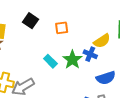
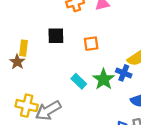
black square: (30, 21) -> (56, 36), turned -35

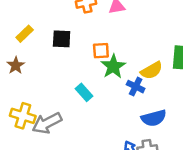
yellow rectangle: (24, 48) -> (25, 34), moved, turned 35
green star: (104, 79) -> (113, 66), moved

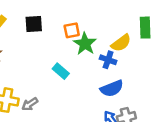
blue semicircle: (154, 118) -> (112, 88), moved
gray arrow: (47, 123) -> (30, 104), size x0.6

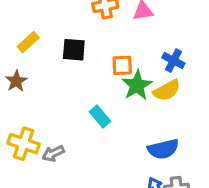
yellow semicircle: (121, 43) -> (167, 90), moved
blue cross: (108, 60) -> (173, 61), moved

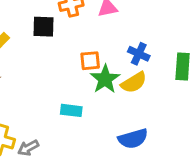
black square: (74, 50) -> (44, 27), moved
cyan rectangle: (100, 117) -> (71, 110), turned -40

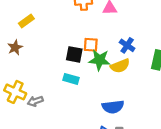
black square: (44, 27) -> (74, 54), moved
green star: (105, 79) -> (99, 60), turned 30

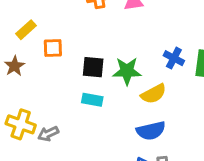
orange square: (91, 45) -> (53, 48), moved
blue cross: (127, 45) -> (174, 58), moved
yellow semicircle: (120, 66) -> (154, 94), moved

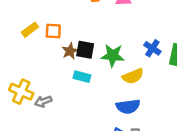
yellow rectangle: (26, 30) -> (30, 30), moved
brown star: (14, 66) -> (70, 51), moved

